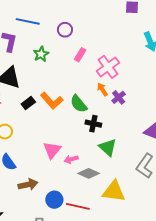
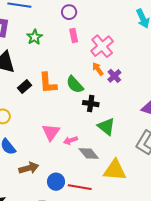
purple circle: (65, 30) -> (69, 12), moved
pink rectangle: (80, 55) -> (74, 35), turned -40
orange L-shape: (52, 101) -> (48, 83), turned 40
gray diamond: (89, 173) -> (89, 154), turned 30

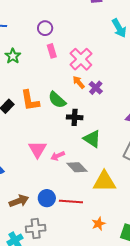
brown arrow: (29, 168) -> (19, 201), moved

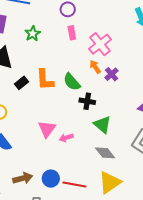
gray diamond: (77, 167) -> (105, 153), moved
yellow triangle: (104, 182) -> (110, 182), moved, turned -40

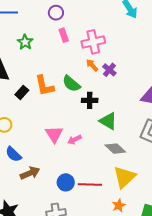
pink cross: (100, 44) -> (93, 42), turned 35
brown arrow: (23, 178) -> (30, 173), moved

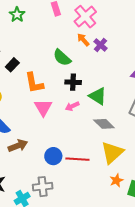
pink cross: (93, 42) -> (85, 17), turned -30
orange L-shape: (44, 86) -> (34, 83), moved
black cross: (90, 100) -> (73, 82), moved
pink arrow: (75, 140) -> (72, 106), moved
orange star: (119, 206) -> (116, 180), moved

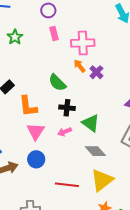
pink cross: (85, 17) -> (83, 43), turned 35
blue circle: (53, 156) -> (36, 159), moved

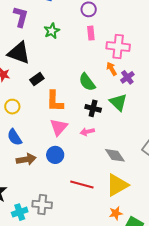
green triangle: (91, 123) -> (118, 102), moved

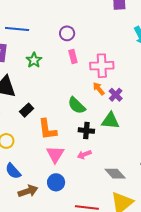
green triangle: (118, 102) -> (110, 121), turned -30

